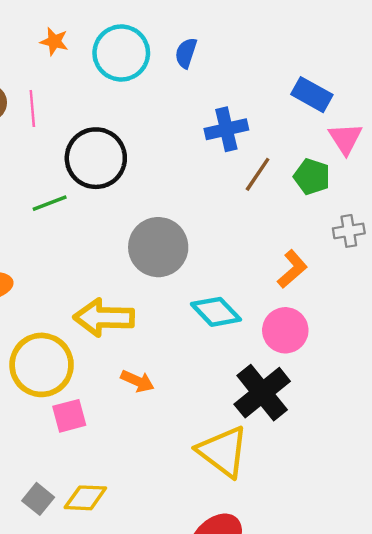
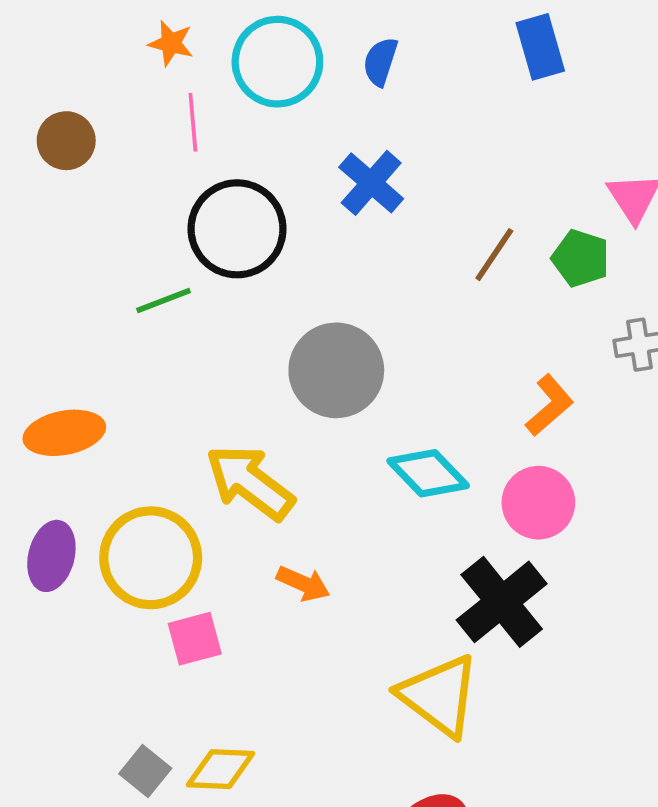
blue rectangle: (312, 95) -> (540, 47), moved, turned 45
pink line: (32, 108) -> (193, 122), moved
blue cross: (226, 129) -> (371, 183), moved, turned -36
yellow arrow: (104, 318) -> (250, 482), turned 36

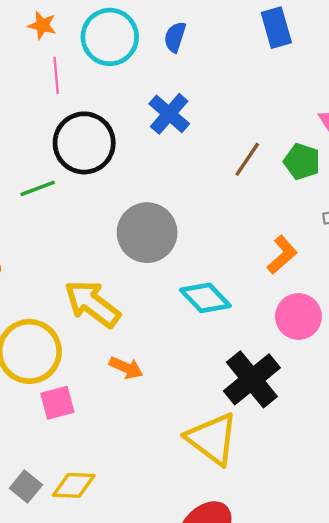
pink circle: (538, 503) -> (298, 316), moved

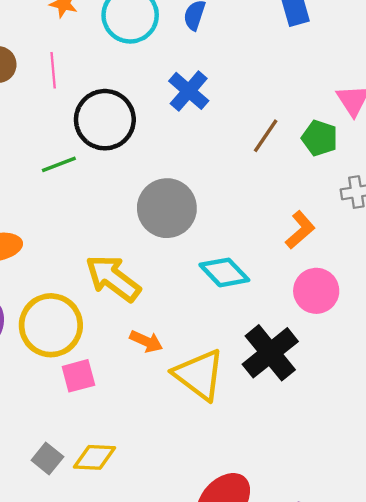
pink line: (56, 75) -> (53, 70), moved
yellow triangle: (212, 439) -> (199, 375), moved

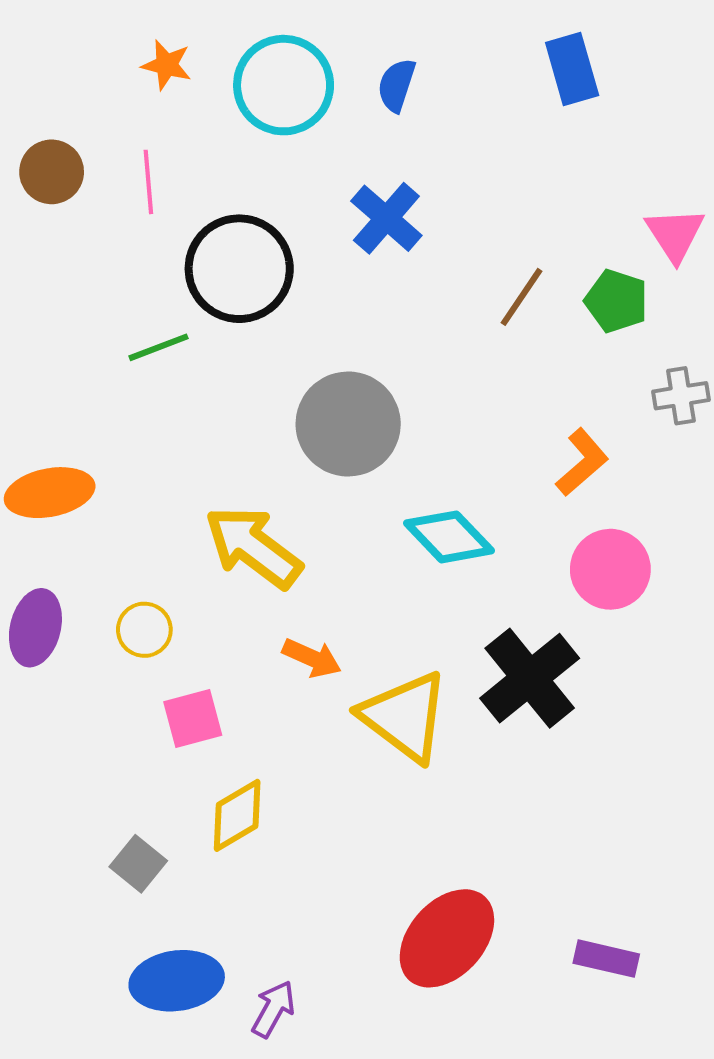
yellow circle: (51, 325) -> (144, 630), size x0.5
yellow diamond: (95, 457) -> (237, 815), moved, turned -33

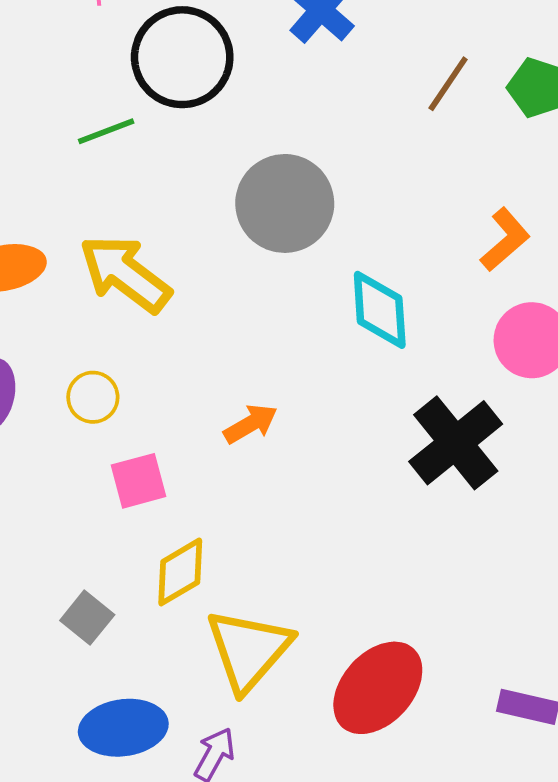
cyan diamond: (449, 537) -> (380, 310), turned 40
yellow arrow: (253, 547) -> (125, 274), moved
orange arrow: (312, 658) -> (251, 424), turned -54
yellow triangle: (405, 716) -> (249, 650), moved, turned 34

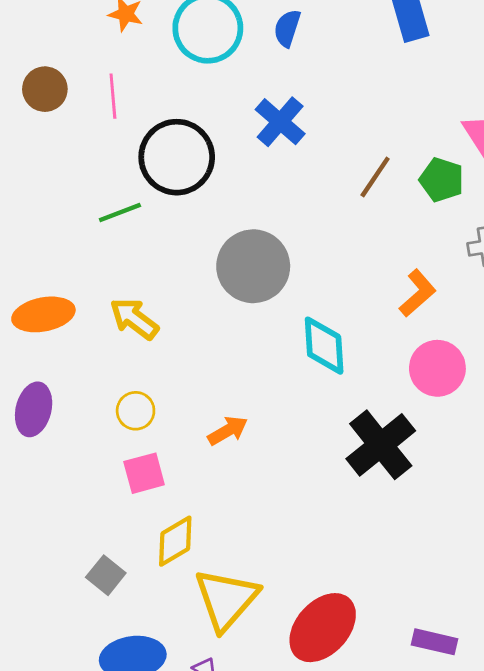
yellow arrow: (125, 274) -> (134, 319), size x0.7
yellow circle: (93, 397) -> (136, 411), moved

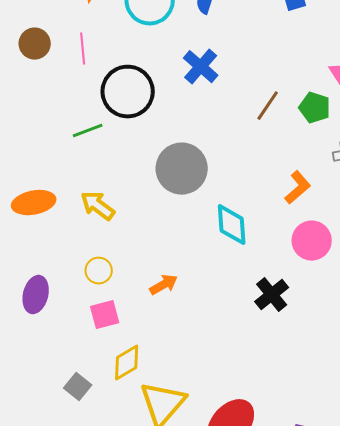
purple ellipse: (34, 409) -> (36, 295), moved
black cross: (381, 445) -> (272, 295), size x0.7

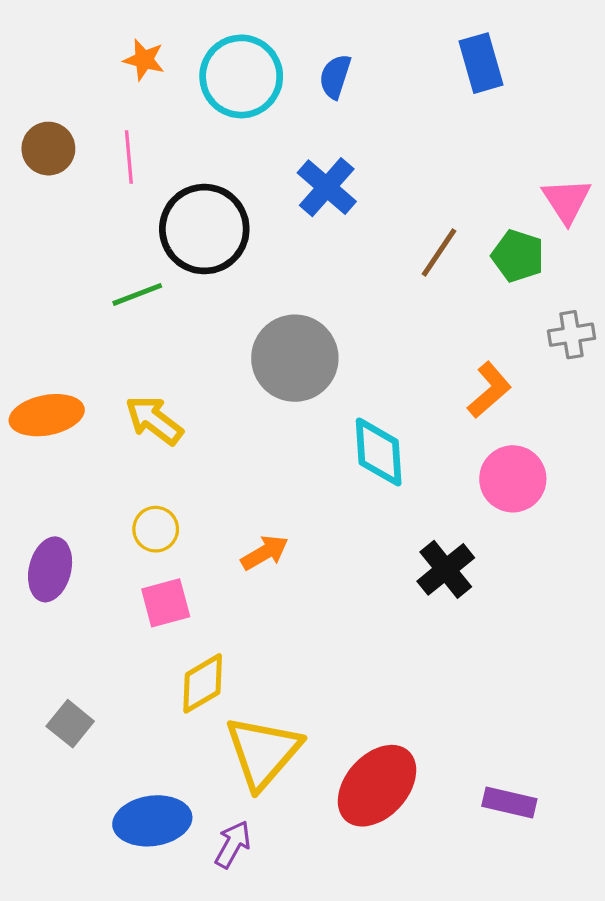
gray square: (78, 387) -> (70, 724), moved

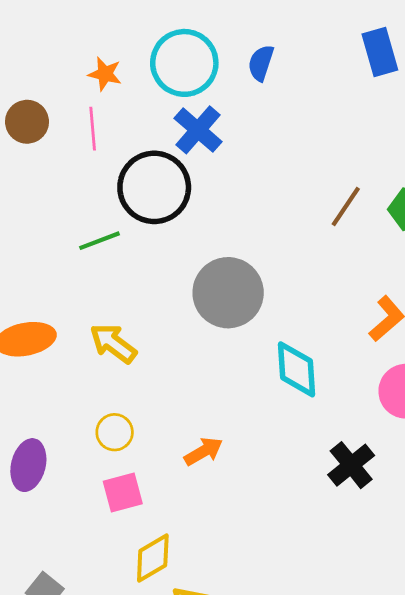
orange star: (144, 60) -> (105, 74), moved
blue cross: (327, 187) -> (198, 130), moved

